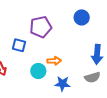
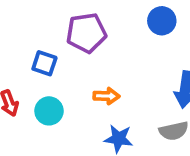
cyan circle: (38, 71) -> (49, 111), moved

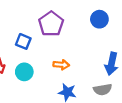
purple pentagon: (86, 33) -> (51, 24), turned -30

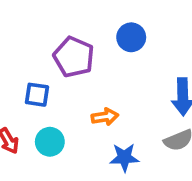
blue circle: (99, 19) -> (131, 37), moved

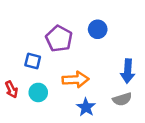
orange arrow: (105, 117) -> (76, 80), size x1.5
blue star: (124, 157) -> (86, 107), turned 30

